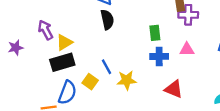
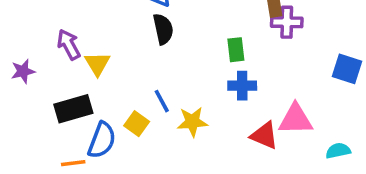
yellow triangle: (64, 42) -> (97, 64), turned -30
pink triangle: (187, 49) -> (296, 119), moved, size x1.5
black rectangle: (62, 62) -> (73, 109), moved

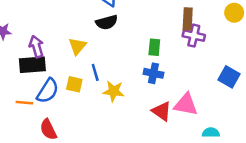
black semicircle: (163, 29) -> (107, 22), turned 75
purple arrow: (69, 44) -> (36, 46), moved
yellow triangle: (97, 64) -> (77, 46), moved
yellow square: (137, 124) -> (74, 84), turned -35

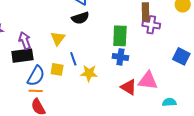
green rectangle: (154, 47) -> (120, 36), size x1.5
orange line: (24, 103) -> (36, 91), moved

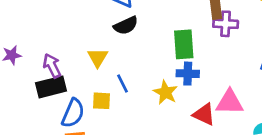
yellow star: (89, 73) -> (165, 92), moved, turned 30

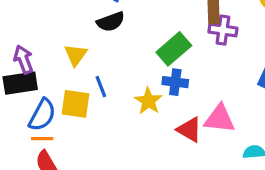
green rectangle: (184, 44) -> (174, 49), turned 48
yellow square: (102, 101) -> (76, 104), size x1.4

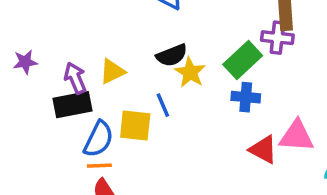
black semicircle: (111, 22) -> (172, 55), moved
purple cross: (223, 30) -> (277, 38), moved
yellow triangle: (76, 55) -> (112, 71), moved, turned 30
yellow star: (148, 101) -> (190, 72), moved

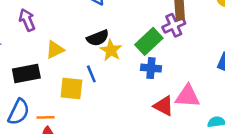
purple cross: (277, 38) -> (174, 25), turned -30
purple arrow: (75, 78) -> (27, 20), moved
blue semicircle: (98, 139) -> (19, 112), moved

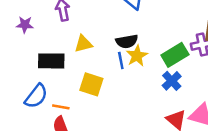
blue cross: (151, 68) -> (172, 81), turned 30
blue line: (91, 74) -> (121, 61), moved

